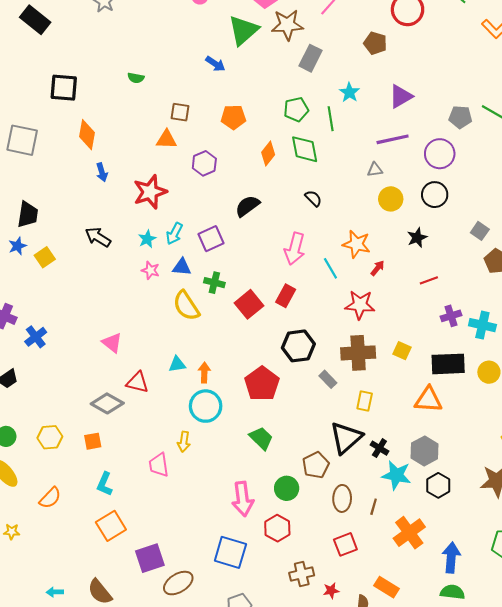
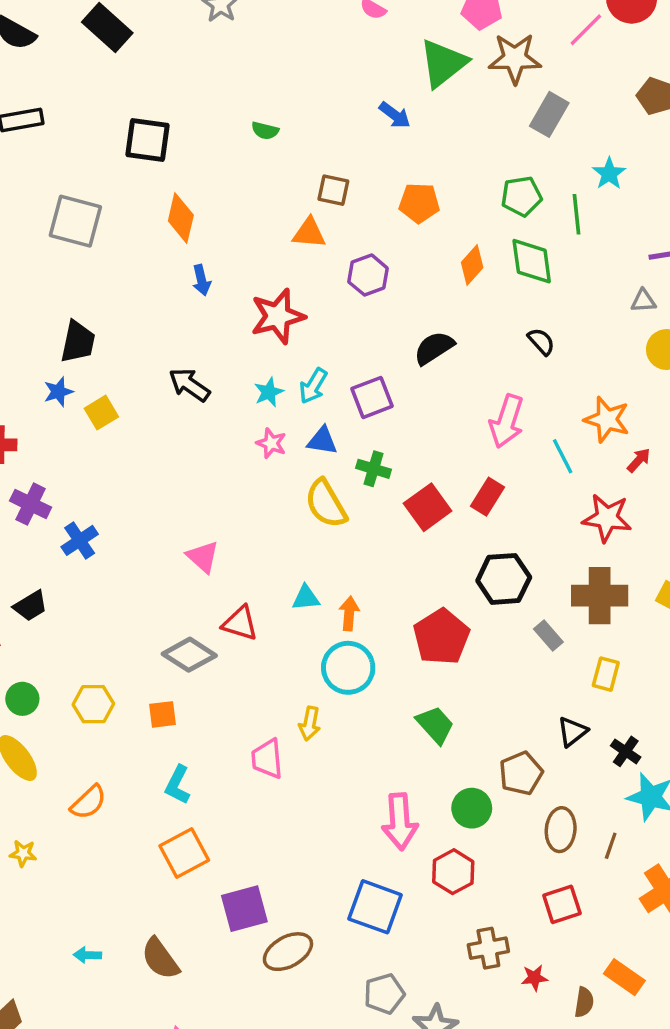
black triangle: (346, 438) -> (572, 732), size x0.6

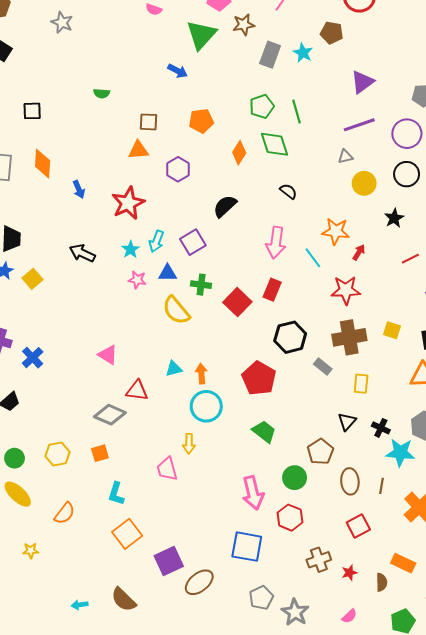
brown star: (515, 58) -> (244, 25), size x0.7
black square: (147, 140) -> (32, 111), size x0.7
cyan star: (609, 173) -> (303, 53), moved
orange diamond: (181, 218) -> (43, 164), moved

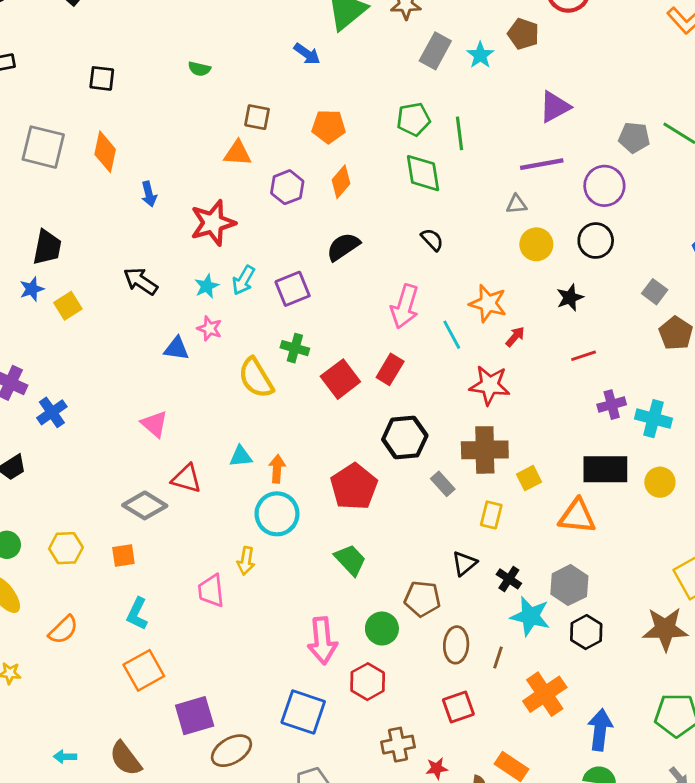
orange diamond: (239, 153) -> (341, 182), moved
blue triangle: (168, 273) -> (176, 349), moved
yellow square: (392, 330) -> (529, 478), moved, turned 36
brown pentagon: (320, 452) -> (422, 599), turned 30

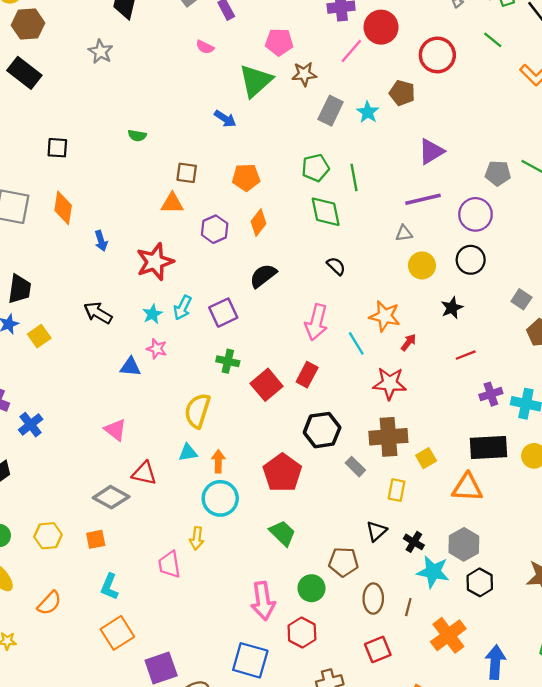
yellow semicircle: (256, 378) -> (197, 411), moved, turned 52

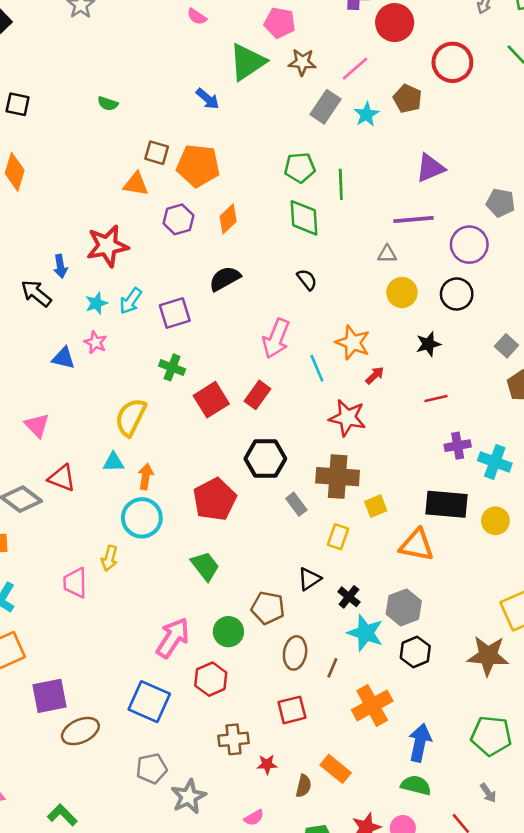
pink line: (351, 51) -> (355, 69), moved
orange pentagon: (246, 177) -> (198, 166), moved, size x1.4
blue arrow: (101, 241) -> (60, 266), moved
pink arrow: (263, 601) -> (173, 638), turned -147

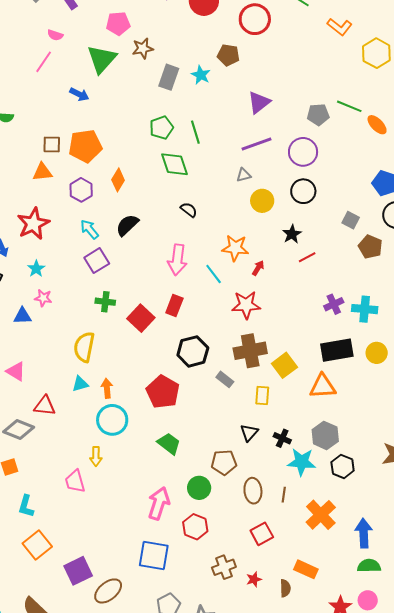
pink line: (355, 69) -> (44, 62), moved
cyan arrow: (131, 301) -> (89, 229), moved, turned 120
red line: (436, 399) -> (307, 257), moved
yellow square: (376, 506) -> (284, 365), size x1.4

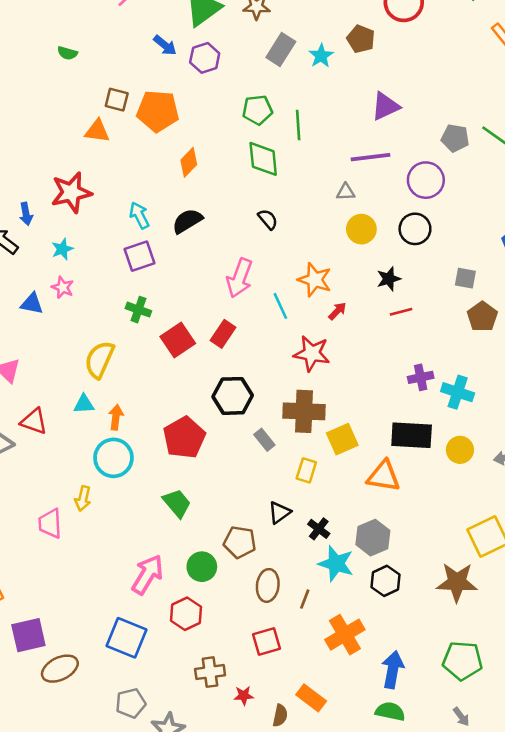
purple hexagon: (81, 190) -> (205, 58), moved
gray square: (351, 220) -> (465, 278), turned -30

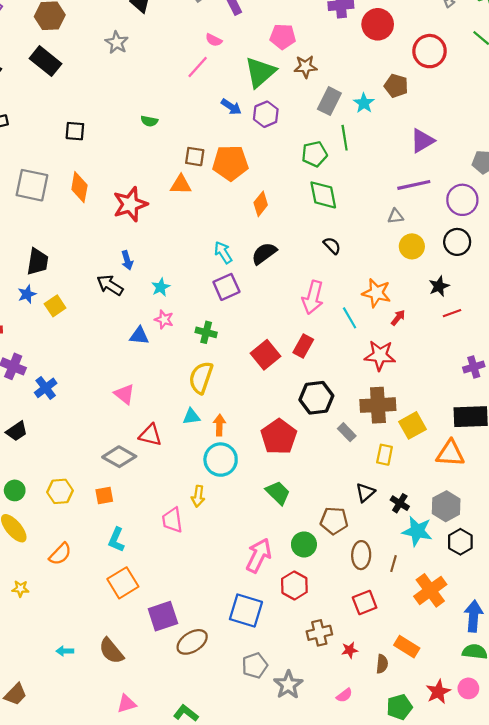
green line: (298, 125) -> (345, 138), moved
red star: (71, 192) -> (130, 204), moved
green cross: (138, 310) -> (206, 332), moved

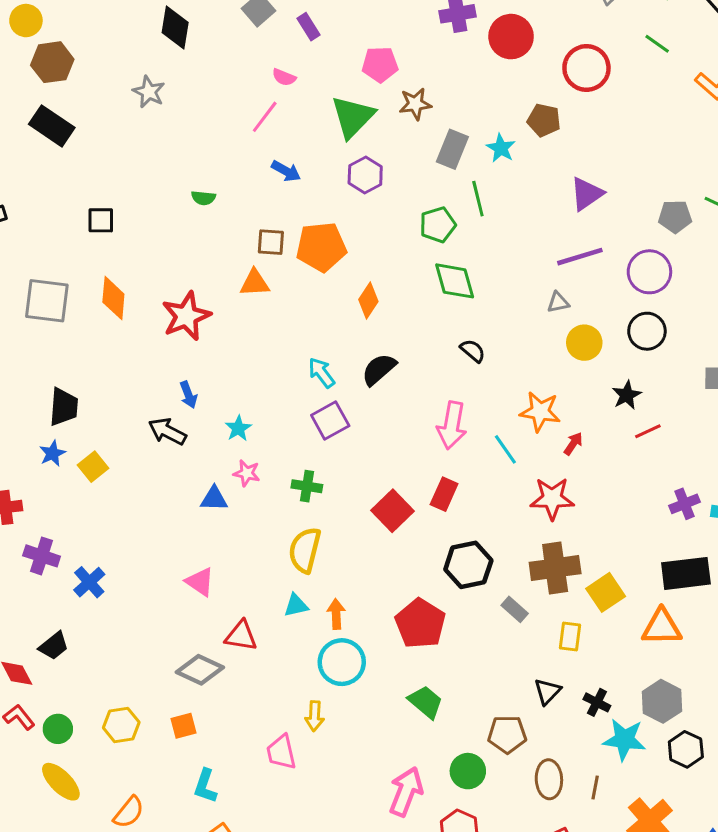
blue arrow: (231, 107) -> (286, 171), moved

